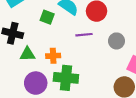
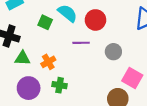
orange cross: (53, 56) -> (48, 62), turned -32
green cross: (66, 78) -> (60, 85), size x0.6

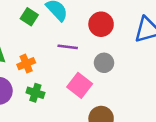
red circle: (95, 20) -> (101, 24), moved
pink square: (132, 78) -> (80, 85), moved

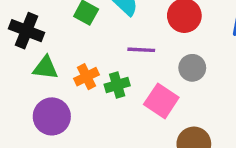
green cross: (35, 93) -> (117, 85), moved, turned -30

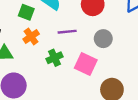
orange cross: (86, 77) -> (31, 37), moved

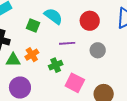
orange cross: (31, 37) -> (32, 55), moved
pink square: (86, 64) -> (75, 83), moved

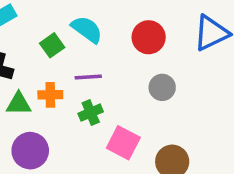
green square: (33, 26) -> (52, 45), turned 32
purple line: (67, 43) -> (88, 77), moved
orange cross: (32, 55) -> (50, 95), turned 32

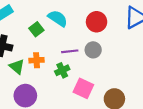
purple line: (88, 77) -> (70, 51), moved
gray circle: (162, 87) -> (93, 50), moved
green triangle: (19, 104) -> (17, 67), turned 42

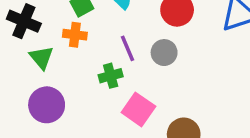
purple line: (70, 51) -> (128, 48), turned 63
orange cross: (37, 60) -> (75, 35), moved

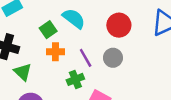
orange cross: (75, 35) -> (55, 52), moved

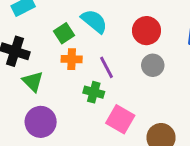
gray circle: (113, 58) -> (153, 65), moved
green cross: (75, 79) -> (94, 92), turned 35

